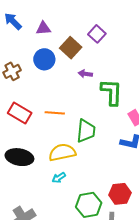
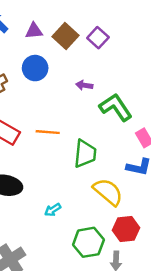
brown square: (71, 48) -> (65, 36), moved
green L-shape: (112, 92) -> (116, 107), turned -36
yellow semicircle: (62, 152) -> (108, 192), moved, turned 52

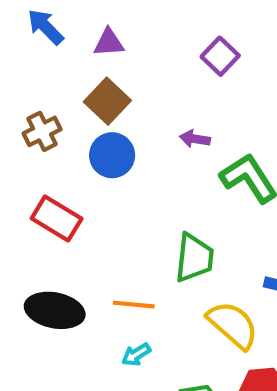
brown square: (65, 36) -> (107, 101), moved
blue circle: (35, 68) -> (112, 155), moved
orange line: (48, 132) -> (134, 305), moved

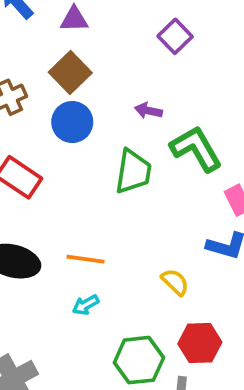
green trapezoid: (194, 258) -> (133, 172), moved
yellow semicircle: (233, 325) -> (175, 282), size x0.6

